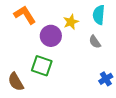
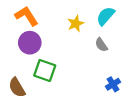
cyan semicircle: (99, 15) -> (106, 16), turned 36
purple circle: (51, 36) -> (30, 43), moved

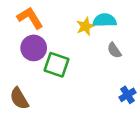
cyan semicircle: (106, 16) -> (105, 20), moved, turned 48
green square: (45, 70) -> (57, 65), moved

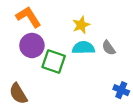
cyan semicircle: (105, 20) -> (83, 48), moved
blue cross: (127, 95) -> (121, 90), turned -35

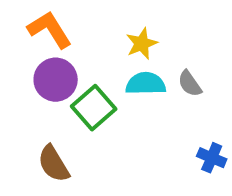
green square: (54, 62) -> (94, 108), turned 30
brown semicircle: (18, 94) -> (54, 164), moved

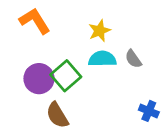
purple circle: (56, 80) -> (39, 79), moved
brown semicircle: (54, 164) -> (57, 115), moved

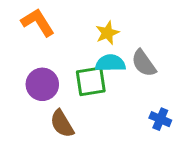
gray semicircle: (133, 59) -> (144, 63), size x1.4
green square: (66, 76) -> (91, 81), moved, turned 32

